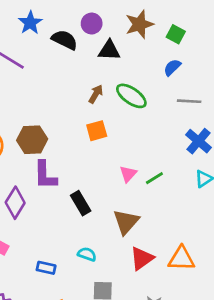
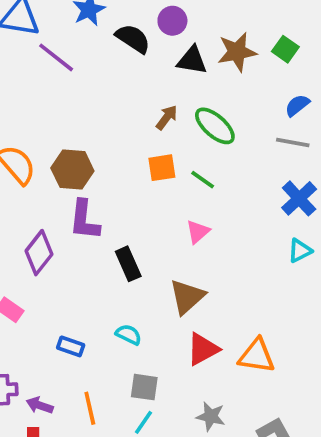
brown star: (139, 24) -> (237, 52), moved
blue semicircle: (172, 67) -> (297, 105), moved
green line: (154, 178) -> (203, 180), moved, turned 60

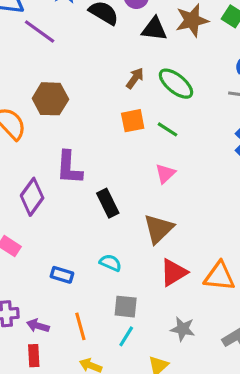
brown hexagon: (72, 169) -> (50, 99), moved

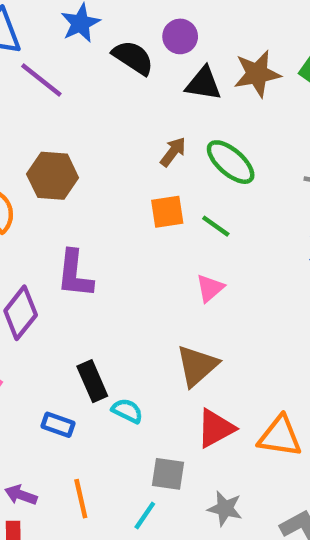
black rectangle: (108, 203) -> (92, 381), moved
gray square: (126, 307) -> (168, 474), moved

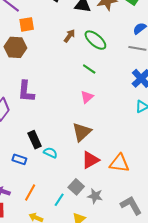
orange square: (167, 212) -> (27, 24), moved
gray square: (168, 474) -> (76, 187), moved, turned 35
orange line: (81, 499) -> (30, 192), turned 42

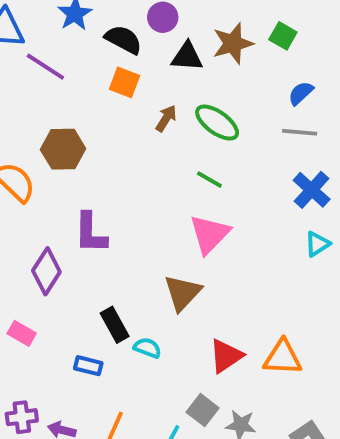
orange square: (27, 24) -> (125, 82), moved, turned 35
pink triangle: (87, 97) -> (209, 234), size x1.6
brown triangle: (82, 132) -> (182, 293), moved

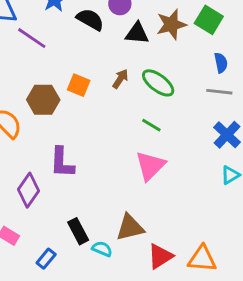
green square: (283, 36) -> (209, 20), size x1.4
orange square: (125, 82) -> (79, 85), moved
blue semicircle: (301, 93) -> (221, 63), turned 120
brown triangle: (182, 293) -> (130, 227), moved, turned 32
blue rectangle: (88, 366) -> (46, 259), moved, turned -66

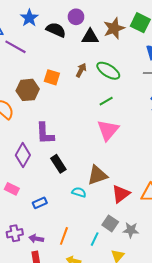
green line: (151, 125) -> (106, 101), turned -56
black rectangle: (78, 231) -> (58, 164), moved
blue rectangle: (46, 259) -> (40, 203), turned 32

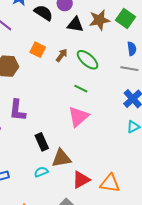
orange square: (52, 77) -> (38, 50), moved
green line: (106, 101) -> (81, 89), turned 48
black rectangle: (58, 164) -> (42, 142), moved
cyan semicircle: (79, 192) -> (41, 172), turned -48

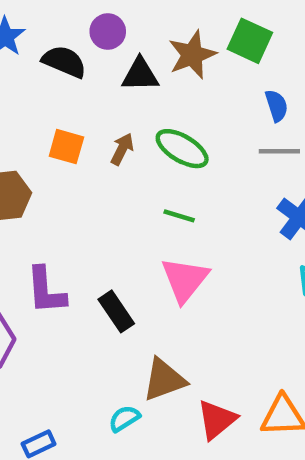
black rectangle: (42, 142) -> (116, 311), moved

